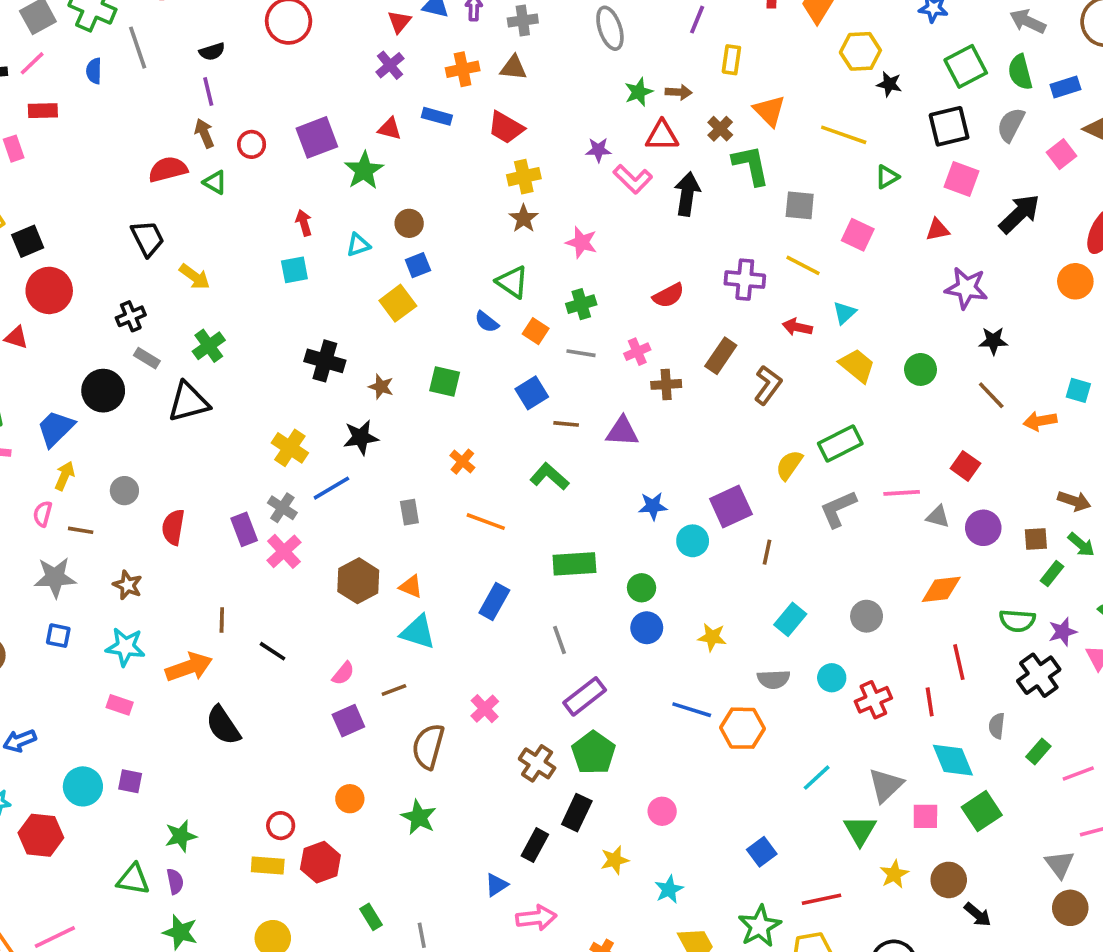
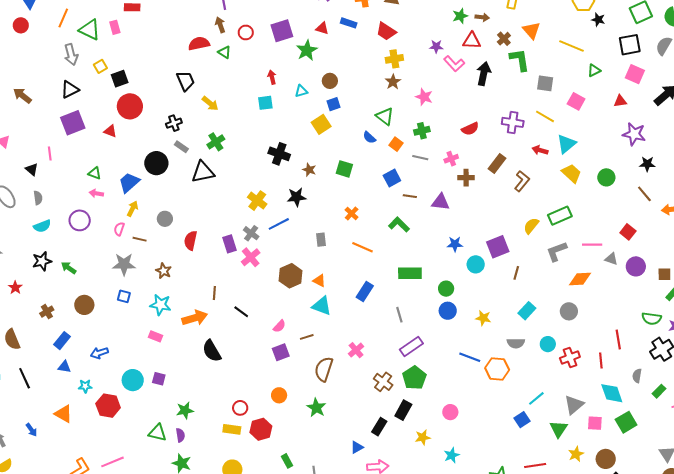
cyan triangle: (845, 313) -> (566, 144), size x1.5
orange diamond: (941, 589) -> (580, 279), moved
blue square: (762, 852) -> (522, 420), moved

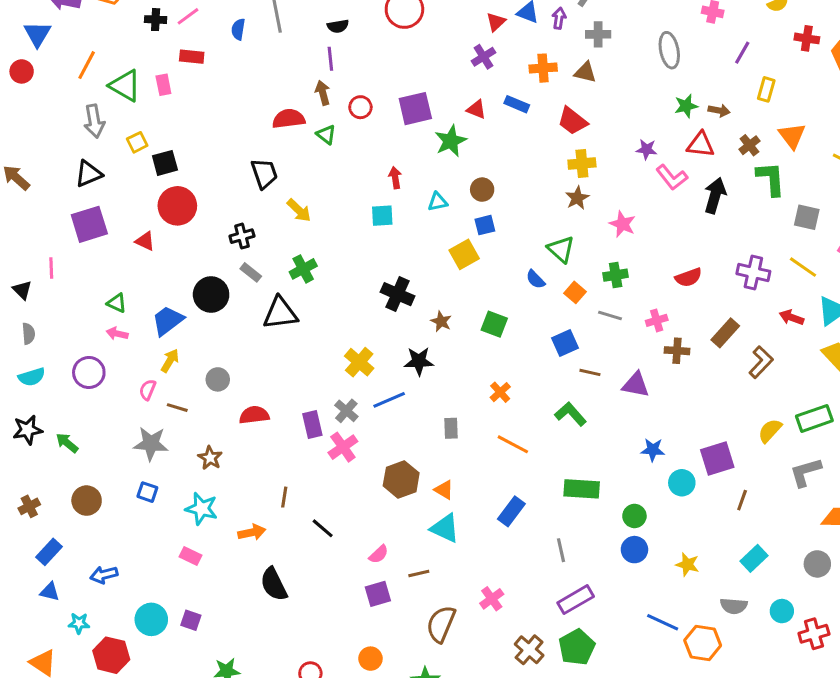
red semicircle: (191, 240) -> (254, 415), turned 66
orange arrow: (195, 318) -> (252, 532), size x0.7

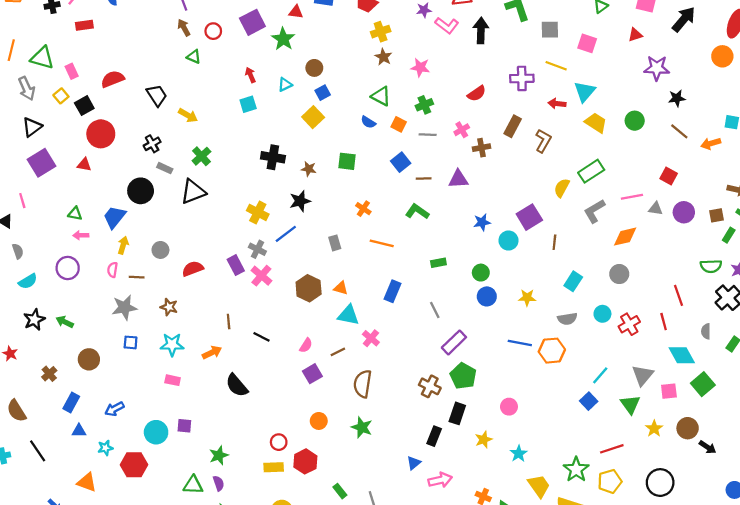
pink rectangle: (163, 85) -> (72, 71), moved
red semicircle: (289, 119) -> (113, 79), moved
green rectangle: (582, 489) -> (438, 263), size x0.6
pink cross: (492, 599) -> (371, 338), moved

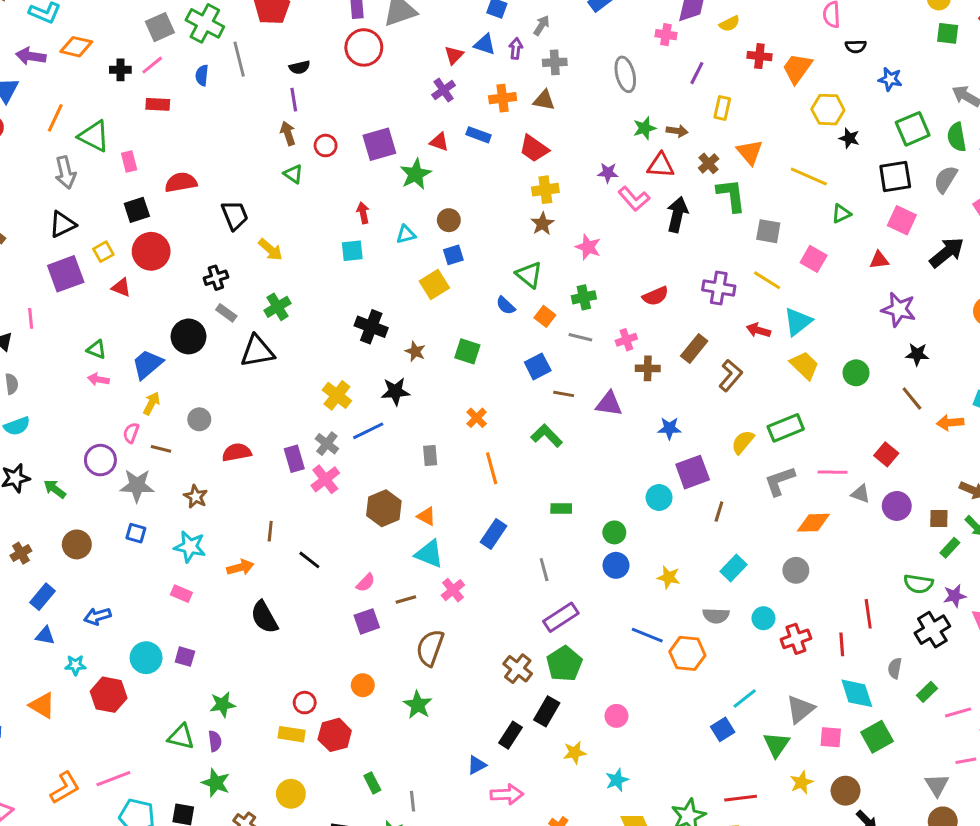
yellow square: (61, 96) -> (103, 252), moved
blue star: (482, 222) -> (669, 428), moved
orange line: (382, 243) -> (492, 468), turned 50
purple circle: (68, 268) -> (100, 460), moved

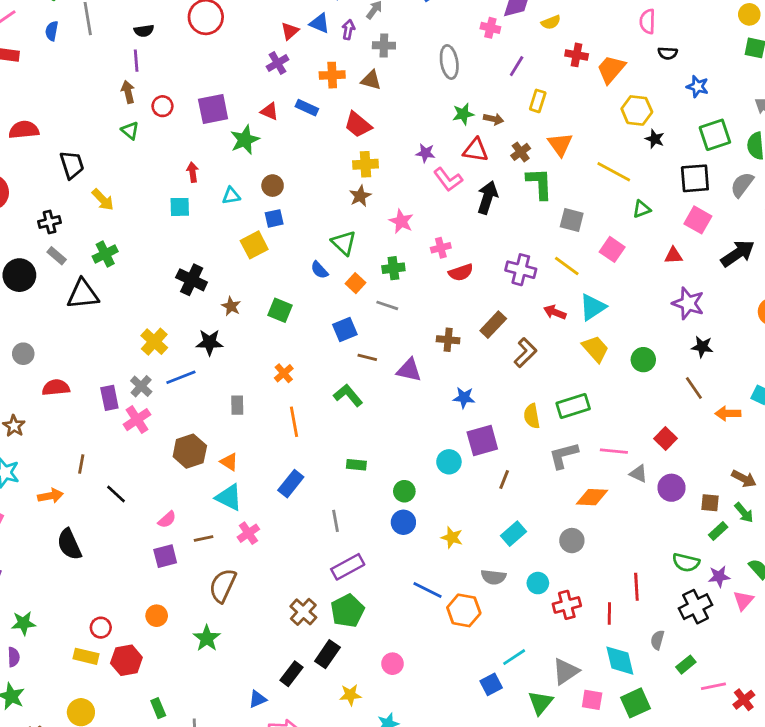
pink cross: (626, 340) -> (441, 248), moved
yellow semicircle: (743, 442) -> (532, 416), turned -55

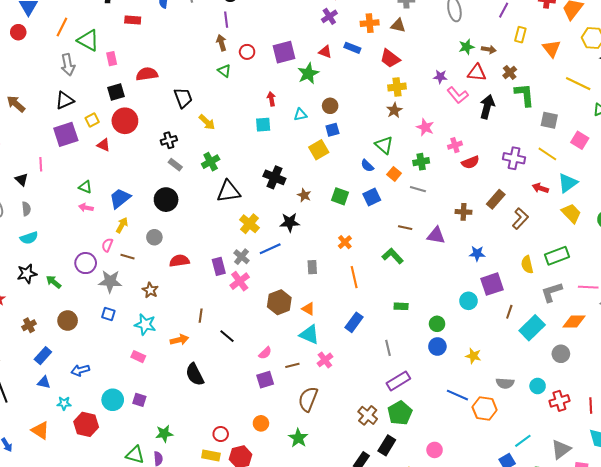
orange triangle: (560, 144) -> (552, 49), moved
black circle: (19, 275) -> (166, 200), moved
black triangle: (83, 294) -> (229, 191), moved
blue square: (345, 330) -> (372, 197), moved
cyan rectangle: (514, 534) -> (532, 328), moved, size x1.4

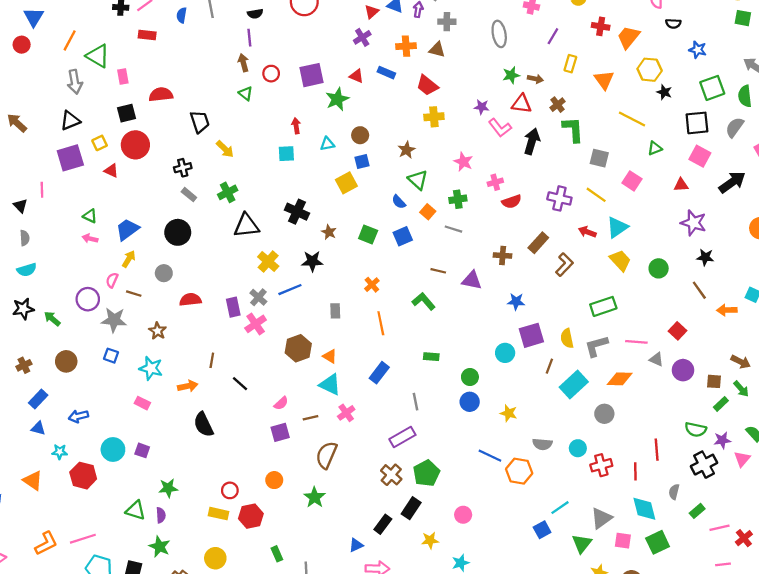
brown star: (394, 110) -> (406, 150), moved
yellow semicircle: (527, 265) -> (567, 338), moved
purple rectangle: (398, 381) -> (402, 437), moved

